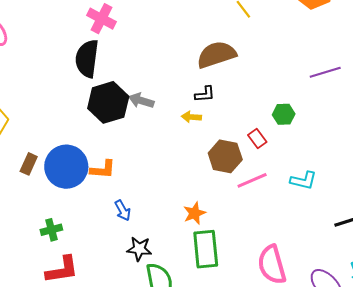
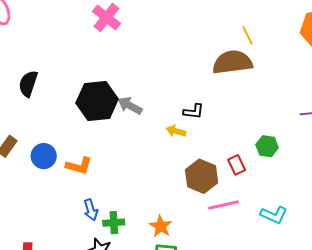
brown semicircle: (216, 55) -> (232, 62), moved
black semicircle: (87, 59) -> (28, 84), moved, size x0.7
blue circle: (66, 167) -> (44, 156), size x0.6
orange star: (194, 213) -> (161, 226), turned -30
green cross: (51, 230) -> (114, 223), moved

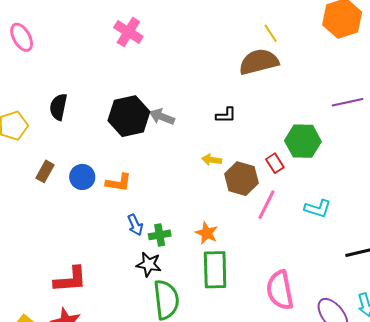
yellow arrow: (176, 131) -> (212, 160), moved
green hexagon: (267, 146) -> (303, 141), size x1.6
pink line: (223, 205) -> (267, 205), turned -44

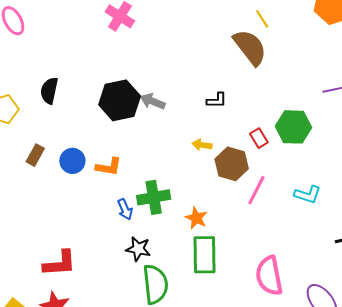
brown semicircle: (259, 62) -> (250, 47), turned 66
red rectangle: (275, 163) -> (259, 138), moved
green cross: (160, 235) -> (154, 197), moved, size x1.5

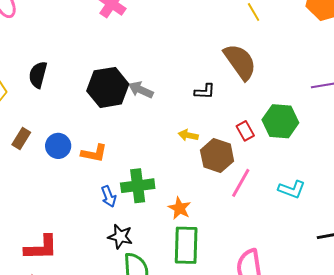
brown semicircle: (250, 47) -> (240, 62), moved

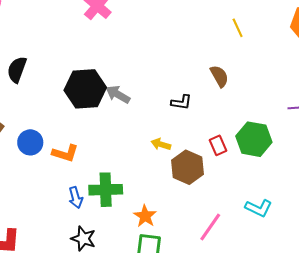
brown semicircle: (240, 62) -> (219, 76), size x0.6
pink line: (241, 183) -> (210, 227), moved

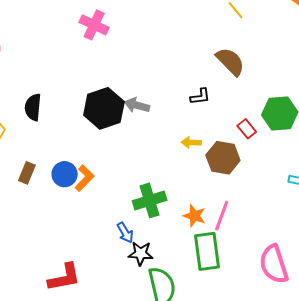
brown semicircle: (219, 76) -> (230, 61), size x1.4
orange L-shape: (65, 153) -> (84, 178), moved, turned -48
blue arrow: (76, 198) -> (125, 233), moved
pink line: (210, 227) -> (222, 216), moved

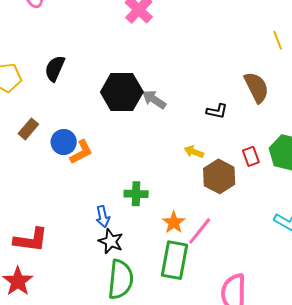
green cross: (150, 200) -> (136, 194), size x0.7

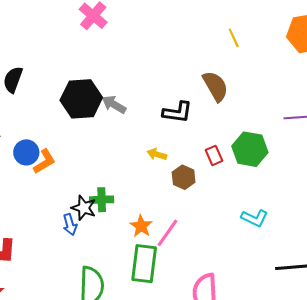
black L-shape: (217, 111) -> (177, 112), size x1.4
brown hexagon: (219, 176) -> (184, 177), size x0.7
black star: (111, 241) -> (84, 208), moved

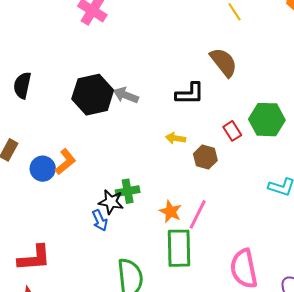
blue circle: (26, 152) -> (43, 169), moved

